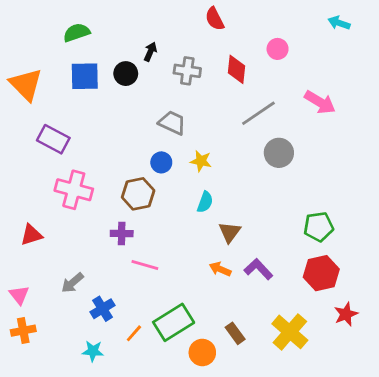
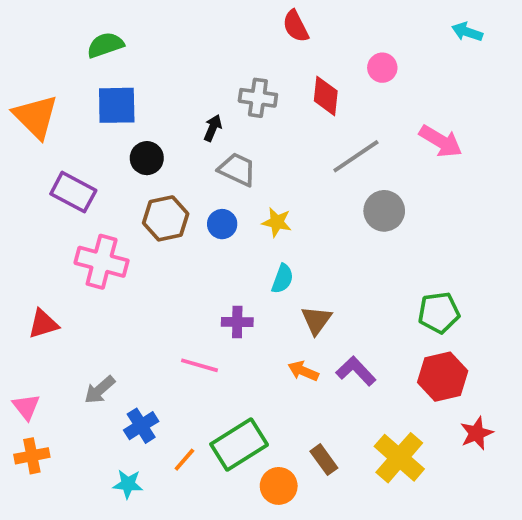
black arrow: (150, 52) -> (213, 128), moved
black circle: (126, 74) -> (147, 158), moved
brown hexagon: (138, 194) -> (166, 218), moved
purple cross: (122, 234) -> (237, 322), moved

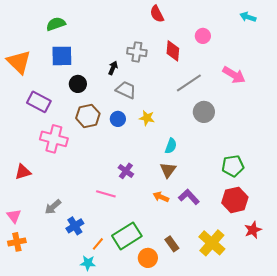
cyan semicircle: (282, 279) -> (171, 146), moved
purple cross: (237, 322) -> (126, 171), turned 35
cyan star: (128, 484) -> (88, 263), moved

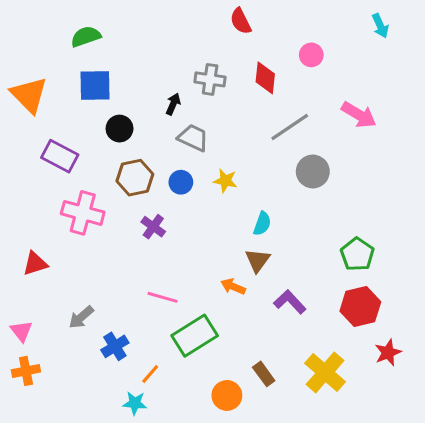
cyan arrow: (248, 17) -> (380, 26), turned -133
green pentagon: (233, 166) -> (357, 254), turned -30
purple cross: (126, 171) -> (153, 227), moved
orange arrow: (161, 197) -> (233, 287), moved
green rectangle: (127, 236) -> (195, 336), moved

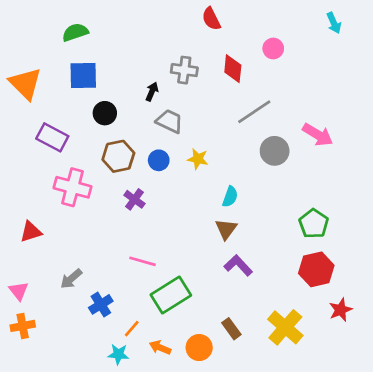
pink arrow: (359, 115) -> (318, 135), moved
orange arrow: (233, 287) -> (160, 348), moved
purple L-shape: (290, 302) -> (238, 265), moved

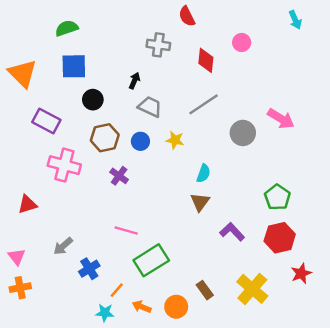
gray cross: (184, 70) -> (158, 45), moved
gray line: (254, 112) -> (204, 104), moved
purple L-shape: (238, 265) -> (232, 232), moved

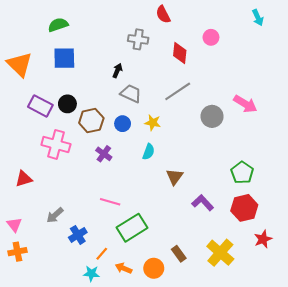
black circle: (93, 100) -> (67, 104), moved
cyan semicircle: (204, 173) -> (149, 152), moved

